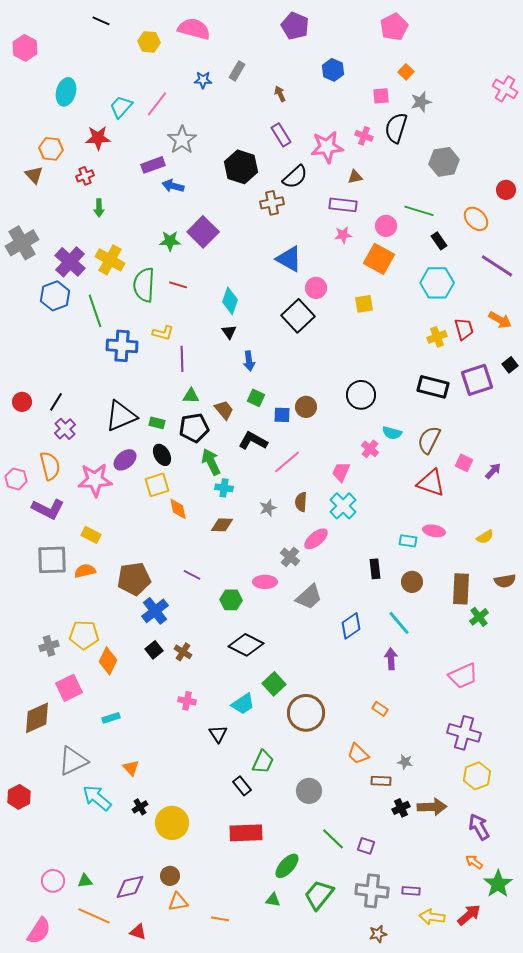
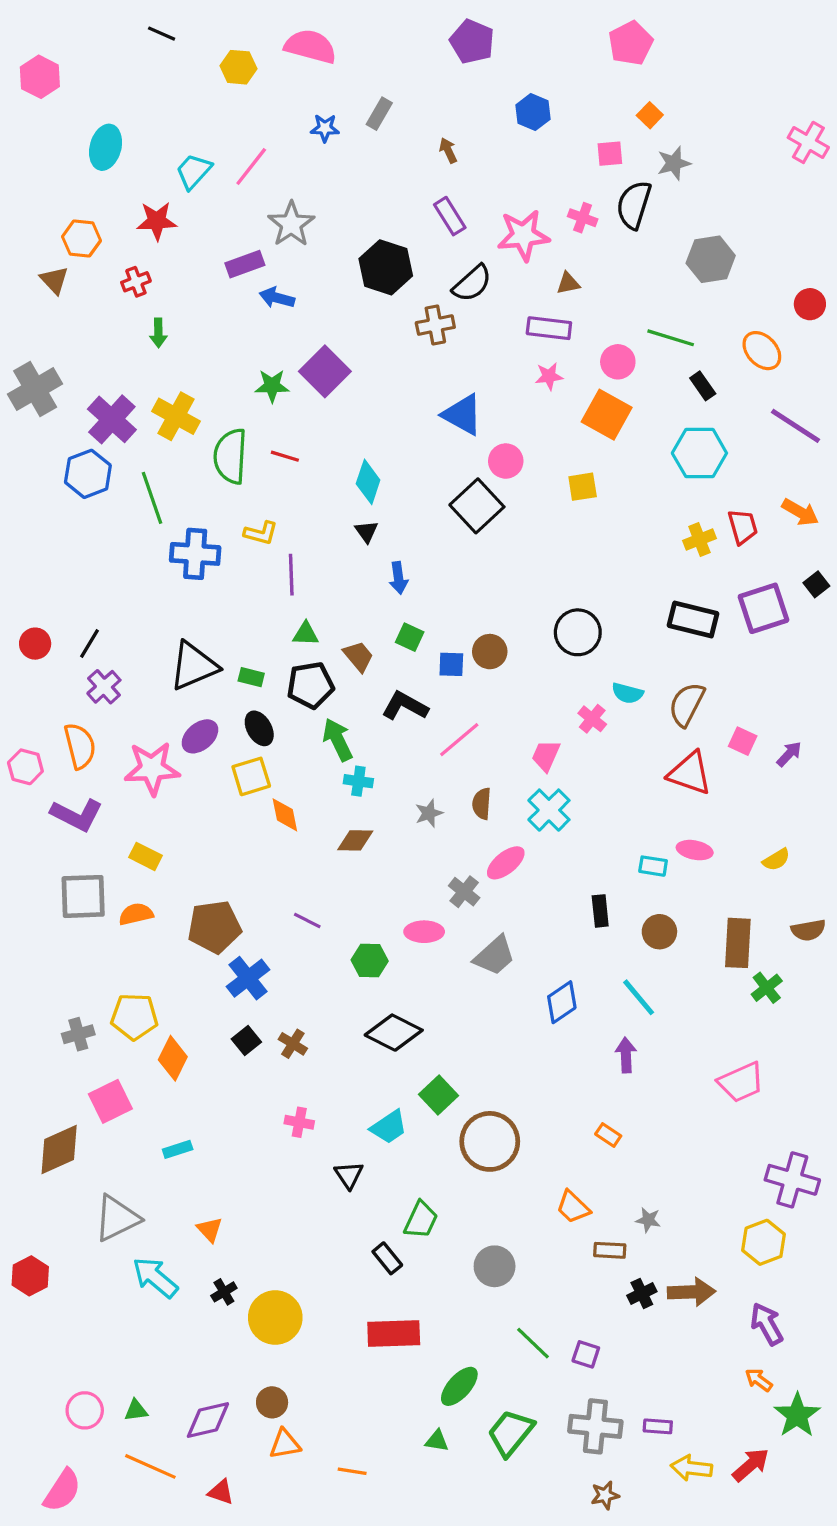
purple cross: (464, 733) -> (792, 1180), moved

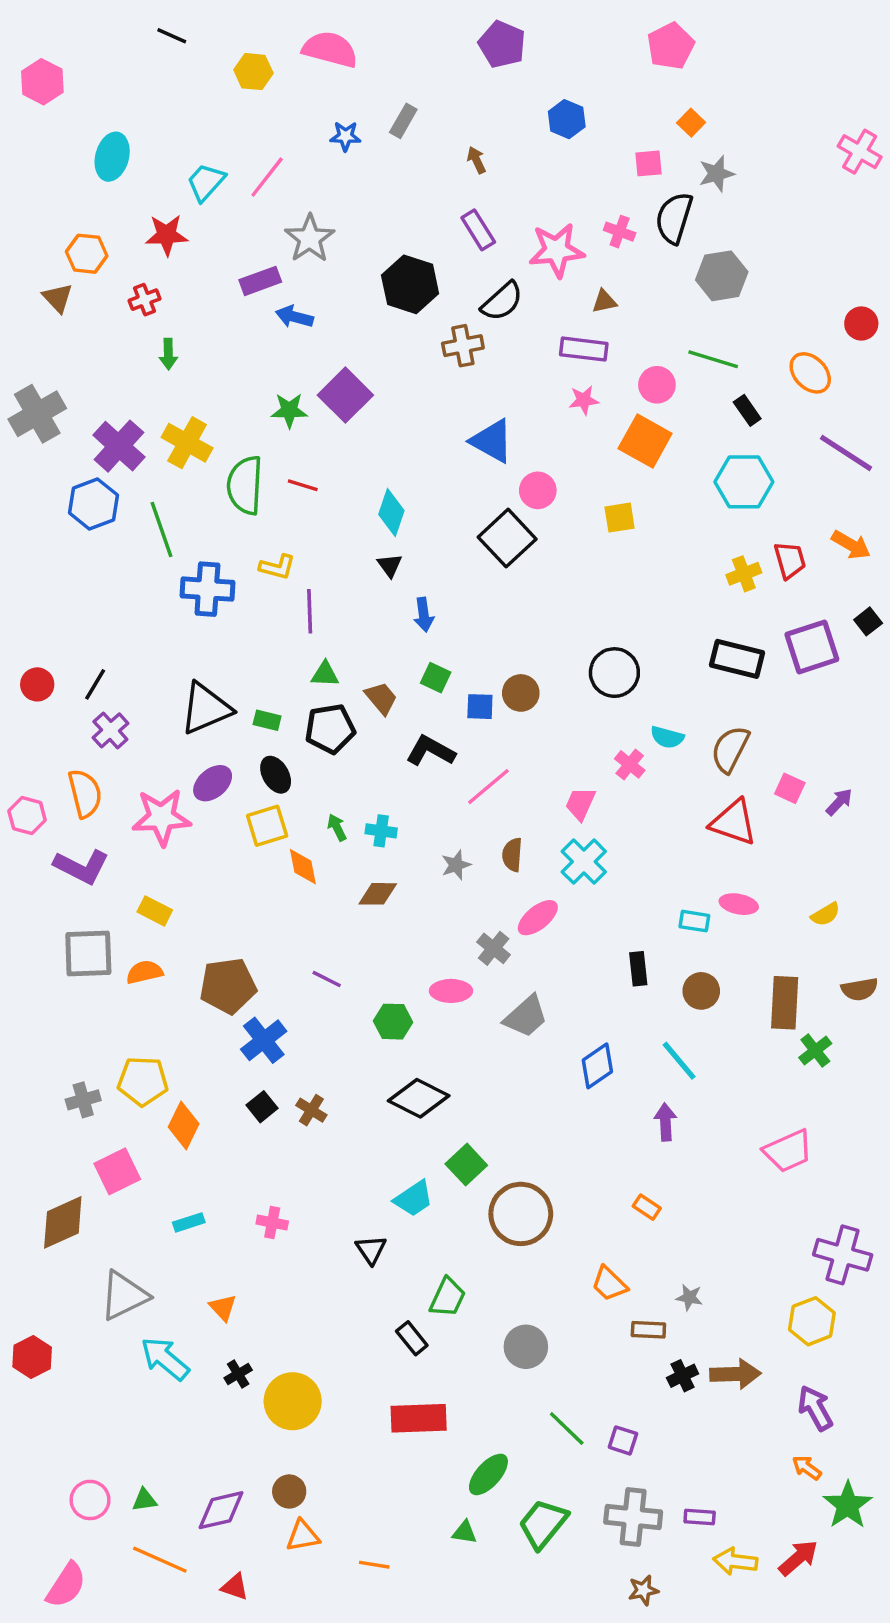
gray hexagon: (711, 259) -> (722, 276), moved
green arrow: (338, 740) -> (337, 827), moved, size x0.6
pink cross: (299, 1122) -> (272, 1222), moved

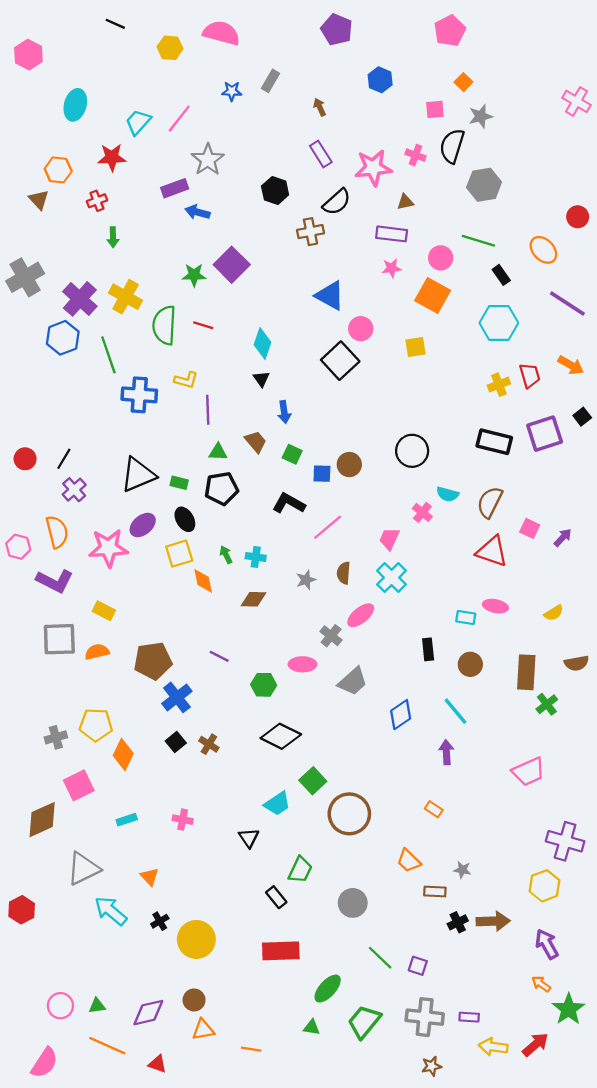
black hexagon: (410, 284) -> (275, 191), size x0.7
brown trapezoid: (381, 698) -> (256, 442), moved

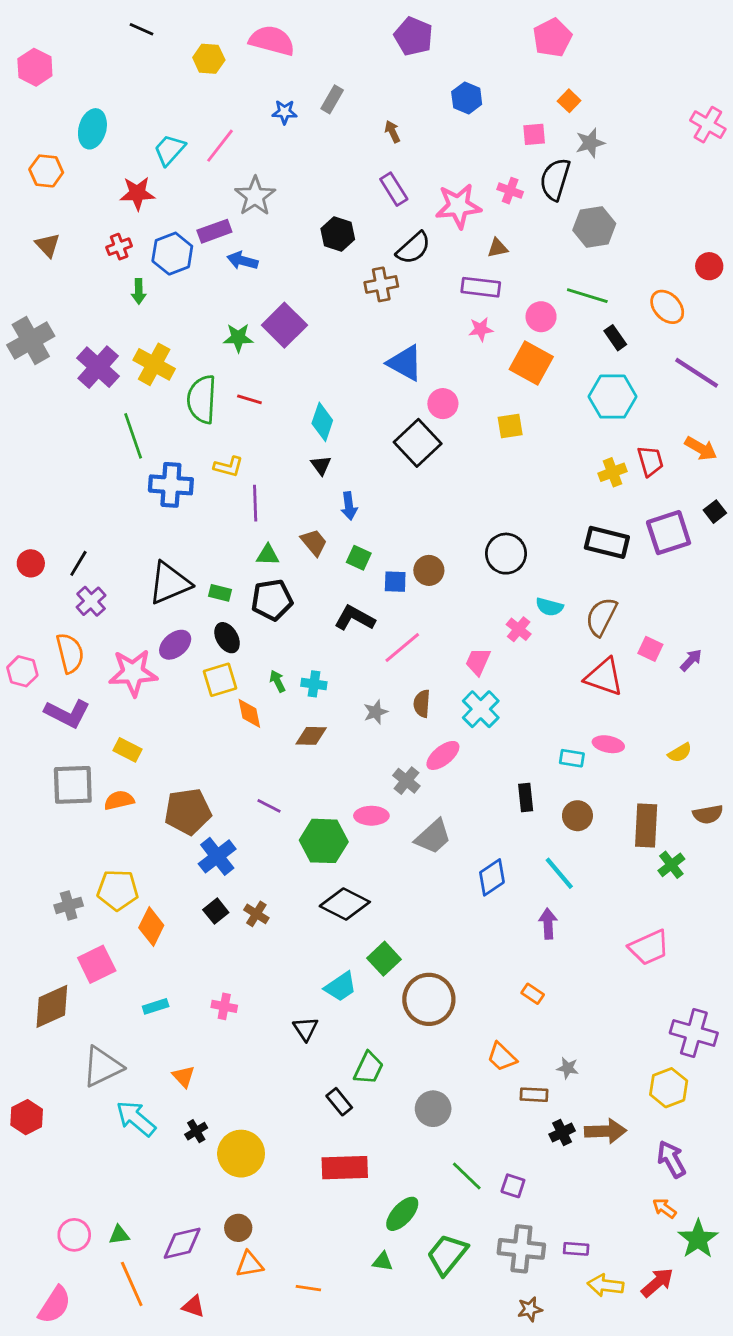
orange hexagon: (58, 170) -> (46, 171), moved
blue hexagon: (63, 338) -> (172, 254), moved
green hexagon: (264, 685) -> (324, 841), size x1.5
orange line: (107, 1046) -> (132, 1284), turned 42

